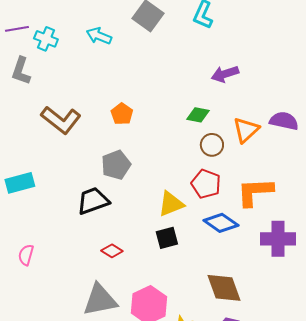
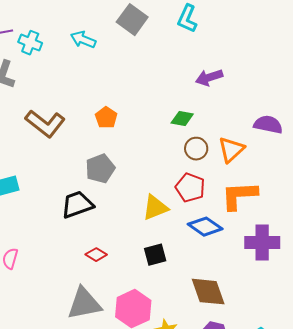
orange triangle: (246, 130) -> (231, 150), moved
black square: (167, 238) -> (155, 255), moved

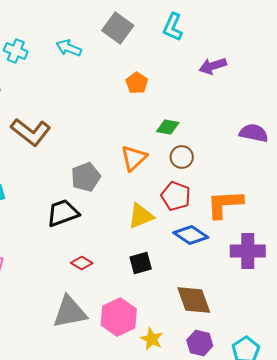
purple arrow: (209, 78) -> (213, 66), moved
orange pentagon: (106, 118) -> (137, 83), moved
orange triangle: (231, 150) -> (134, 158), moved

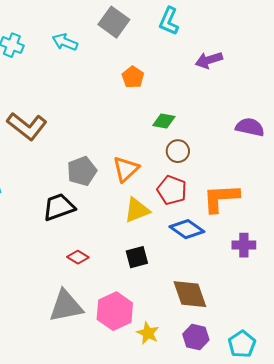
orange triangle: (134, 158) -> (126, 169), moved
purple cross: (248, 251) -> (244, 245), size x0.7

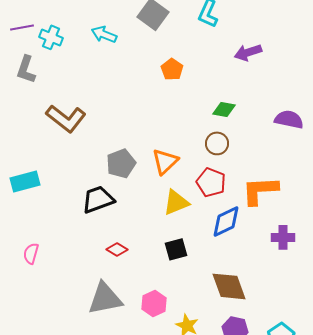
green diamond: (164, 121) -> (224, 109), moved
blue diamond: (187, 229) -> (226, 221), turned -60
pink hexagon: (115, 311) -> (154, 303), size x0.7

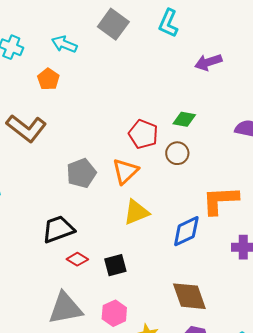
orange pentagon: (172, 69) -> (48, 79), moved
red pentagon: (211, 182) -> (143, 134), moved
black trapezoid: (98, 199) -> (58, 229), moved
black square: (176, 249) -> (115, 265), moved

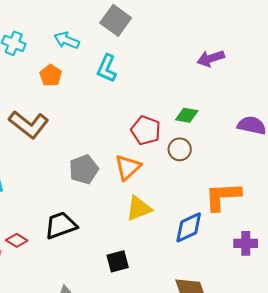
cyan L-shape: (168, 23) -> (107, 68), moved
red diamond: (77, 259) -> (17, 240), moved

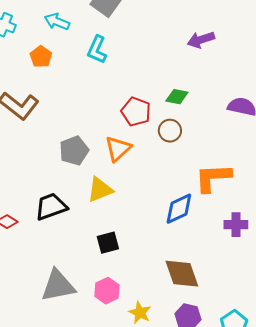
yellow triangle: (139, 208) -> (100, 190), moved

